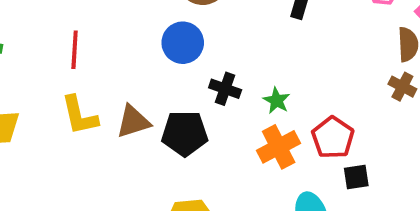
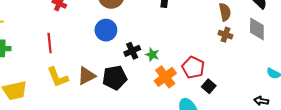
black cross: (225, 89) -> (132, 51), turned -35
green star: (277, 101) -> (152, 55), moved
black square: (356, 177) -> (209, 86), turned -32

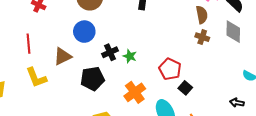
brown triangle: (86, 76) -> (63, 56), moved
orange cross: (165, 77) -> (135, 92), moved

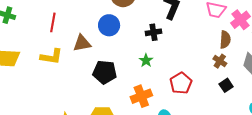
black cross: (110, 52) -> (153, 32), moved
yellow L-shape: (36, 78) -> (51, 57), turned -75
black square: (185, 88) -> (226, 85), moved

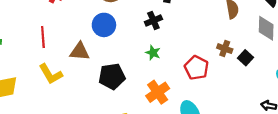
brown triangle: (82, 43) -> (80, 51), turned 30
yellow L-shape: (51, 57) -> (51, 74), turned 65
brown cross: (220, 61) -> (225, 49), moved

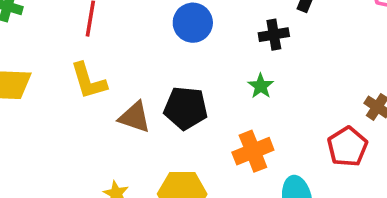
brown triangle: (80, 51) -> (135, 117), moved
red pentagon: (196, 68) -> (347, 147), moved

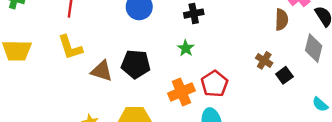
red pentagon: (347, 147) -> (214, 84), moved

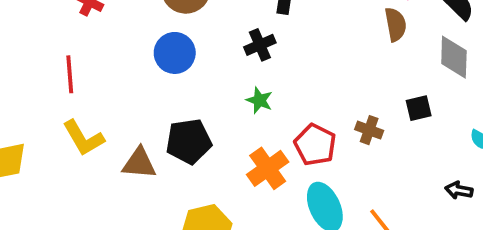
brown cross: (264, 60) -> (369, 130), moved
black square: (284, 75) -> (419, 108), turned 35

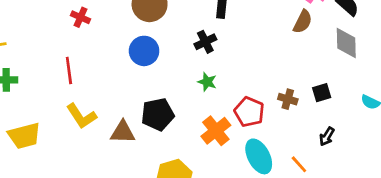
brown semicircle: (395, 24) -> (303, 22), turned 40
black square: (419, 108) -> (322, 93), moved
black arrow: (459, 190) -> (327, 136), moved, turned -66

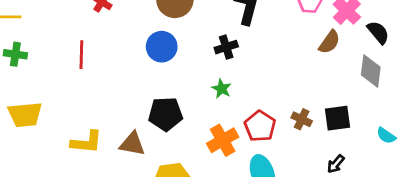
black square: (322, 93) -> (337, 118), size x1.4
yellow L-shape: (81, 116) -> (86, 142), moved, turned -60
brown triangle: (123, 132) -> (132, 144), moved

